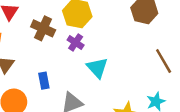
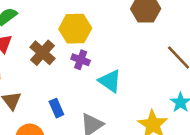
brown cross: (43, 28) -> (43, 53), turned 30

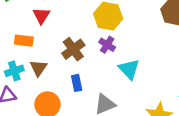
brown cross: (43, 53) -> (73, 49), moved

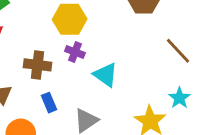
brown cross: (73, 49) -> (37, 65), turned -35

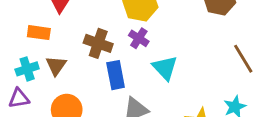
blue rectangle: (49, 103) -> (116, 75), moved, size x1.4

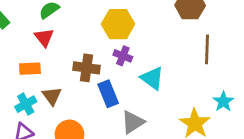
brown line: (243, 59) -> (207, 49), moved, turned 44

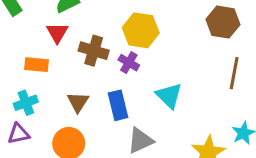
purple cross: (123, 56) -> (129, 63), moved
brown cross: (86, 68) -> (94, 51), moved
brown triangle: (52, 96) -> (78, 102), moved

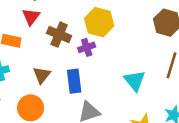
purple cross: (129, 63) -> (87, 47), turned 35
cyan triangle: (169, 96) -> (135, 81), moved

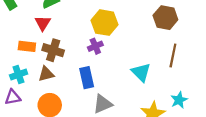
brown cross: (59, 35) -> (53, 50), moved
brown triangle: (42, 75) -> (46, 74), moved, turned 42

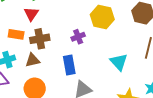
yellow hexagon: (105, 23) -> (102, 17), moved
brown cross: (53, 50) -> (40, 39), turned -30

